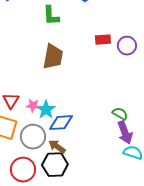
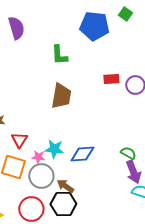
pink star: (33, 106) -> (38, 157), moved
cyan star: (46, 110) -> (54, 149), turned -30
blue diamond: (61, 123) -> (82, 154), moved

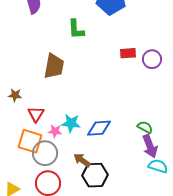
brown trapezoid: (61, 96) -> (54, 66), moved
gray circle: (41, 176) -> (45, 153), moved
black hexagon: (63, 204) -> (95, 175), moved

